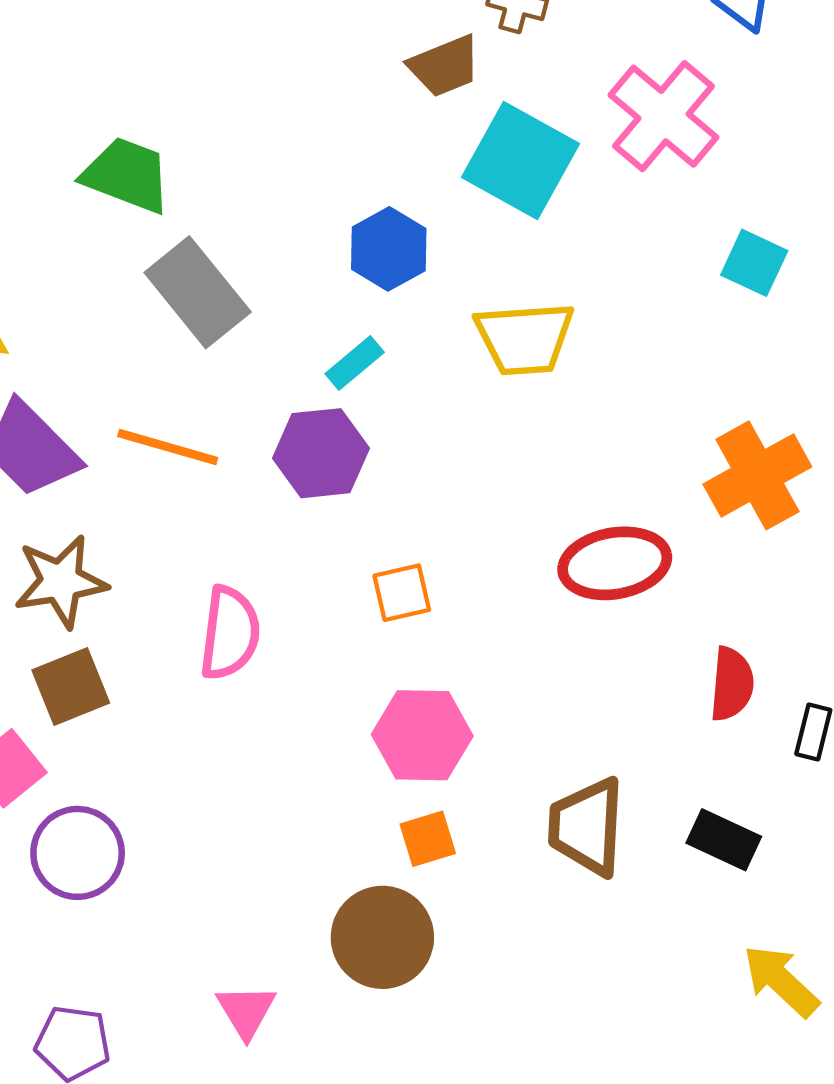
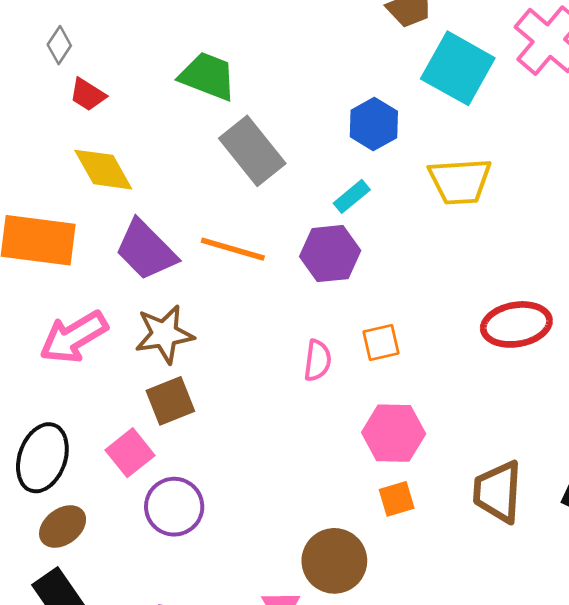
pink semicircle: (230, 633) -> (317, 360), moved, size x0.7
brown circle: (382, 937) -> (334, 561), moved

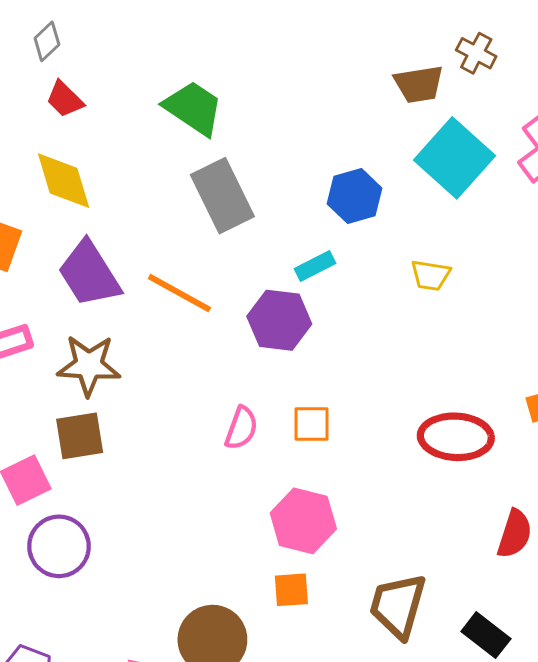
yellow trapezoid: (460, 181) -> (431, 275), size x0.6

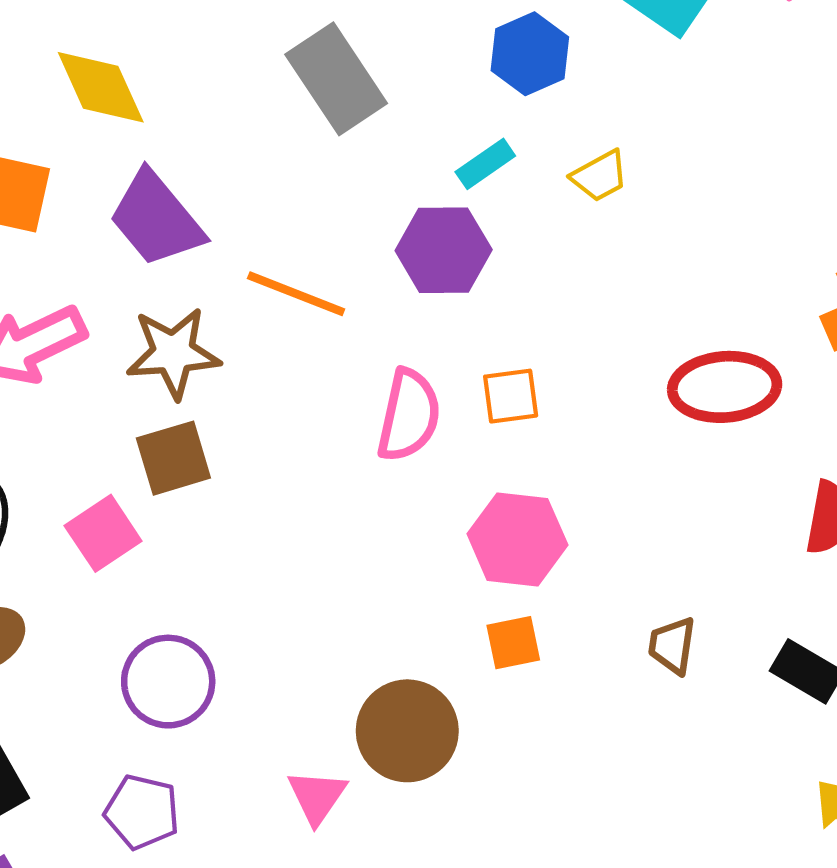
yellow trapezoid: (431, 275) -> (600, 176), moved, turned -30
orange line: (179, 293) -> (296, 294), moved
pink semicircle: (241, 428) -> (409, 415), size x1.4
purple circle: (59, 546) -> (168, 682), moved
brown trapezoid: (398, 606) -> (672, 646), size x0.6

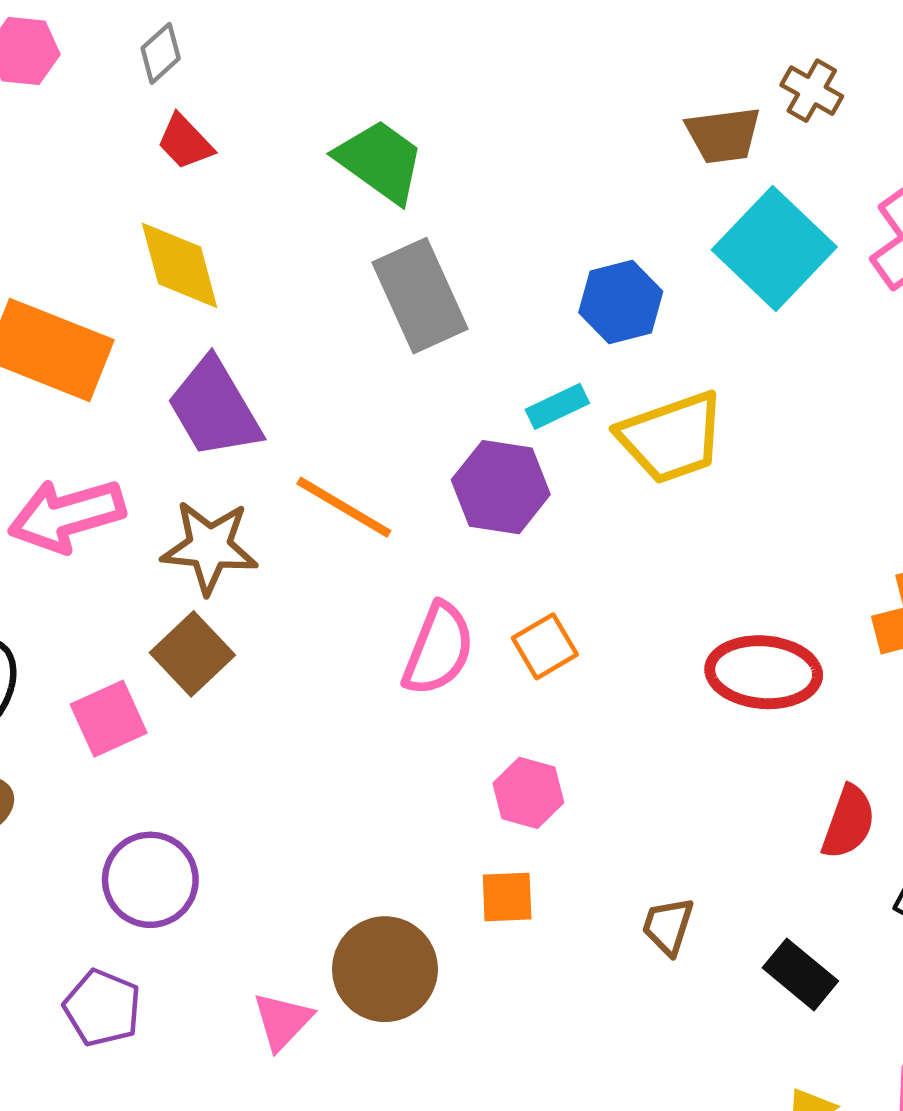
yellow trapezoid: (600, 176) -> (672, 437), size x1.8
orange square: (511, 396) -> (545, 646), turned -32
brown square: (173, 458) -> (192, 654), turned -36
pink hexagon: (517, 539) -> (528, 793), size x0.7

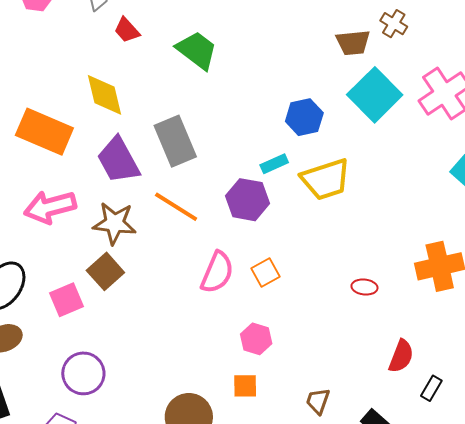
red trapezoid: (185, 142) -> (127, 30), moved
gray rectangle: (420, 296) -> (175, 141), moved
red ellipse: (764, 672) -> (364, 287), size x0.5

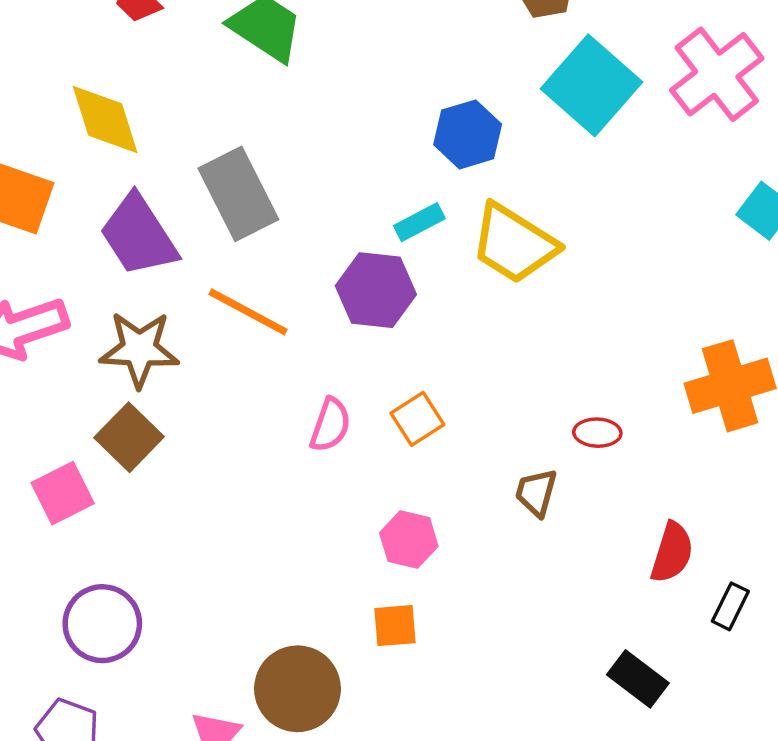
yellow trapezoid: (326, 179) -> (514, 244), turned 54
pink semicircle: (217, 272) -> (330, 425), size x0.7
brown trapezoid: (318, 401) -> (536, 492), moved

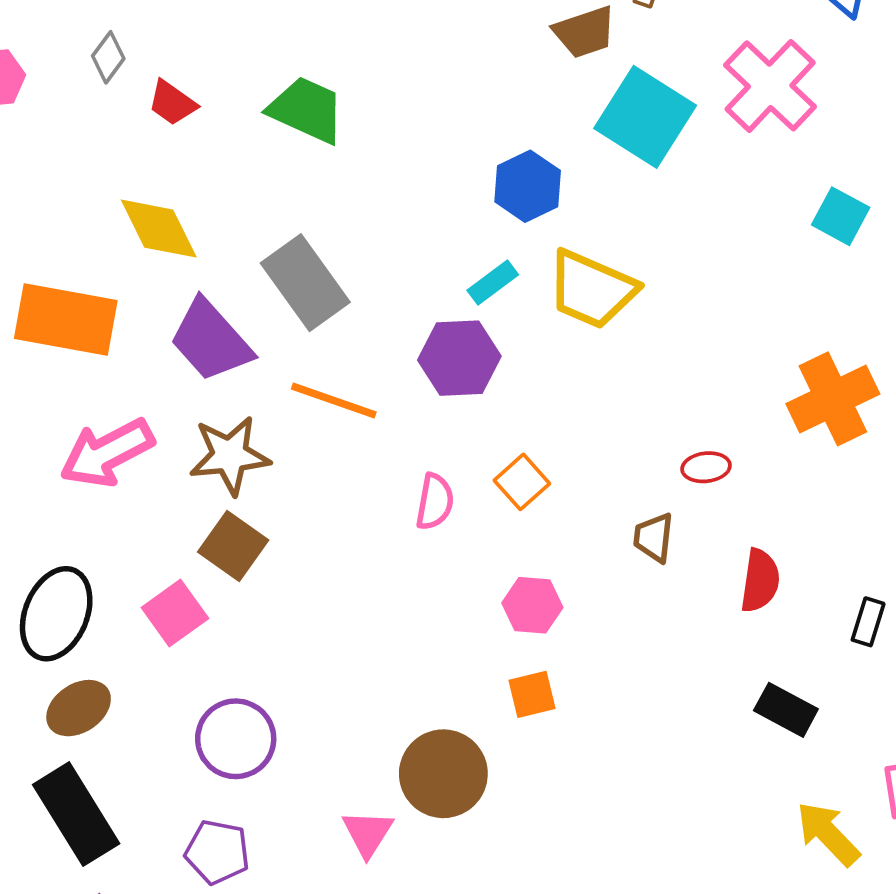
red semicircle: (672, 552) -> (760, 581), moved

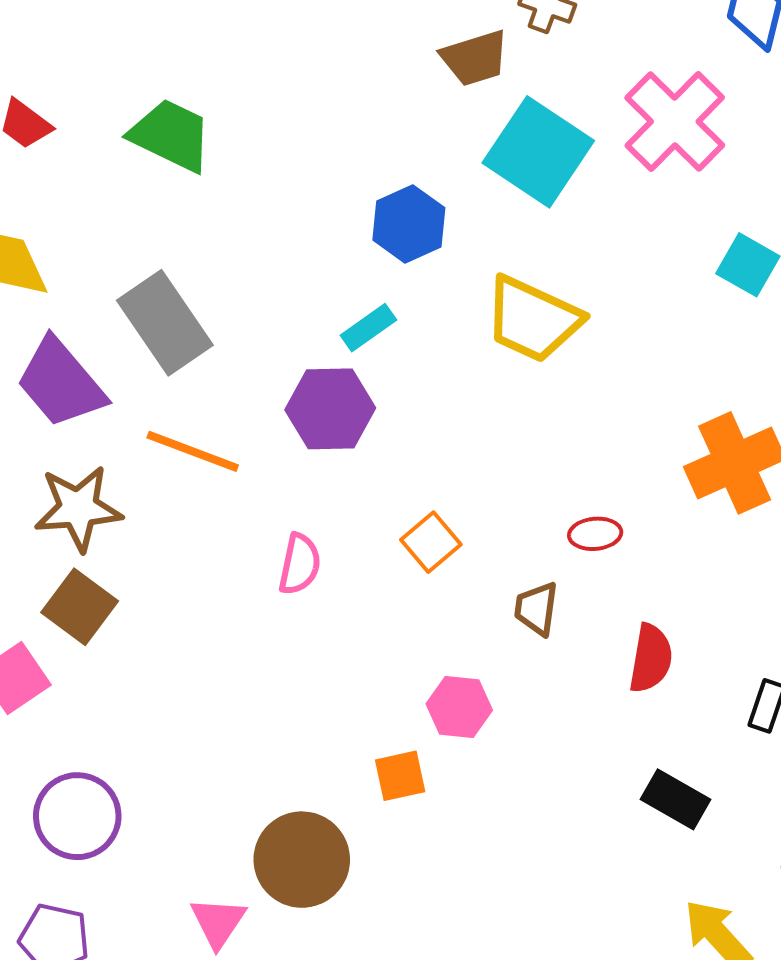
yellow trapezoid: (592, 289) -> (533, 319), moved
orange square: (522, 482) -> (431, 542), moved
pink hexagon: (532, 605) -> (459, 707), moved

